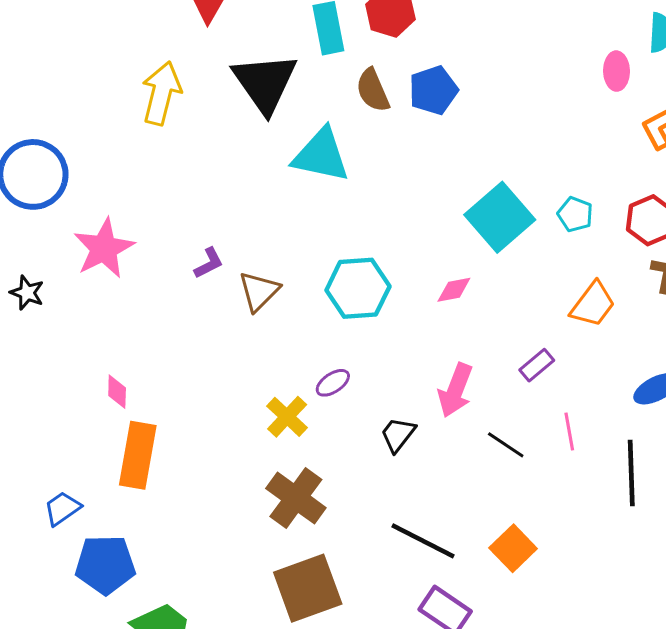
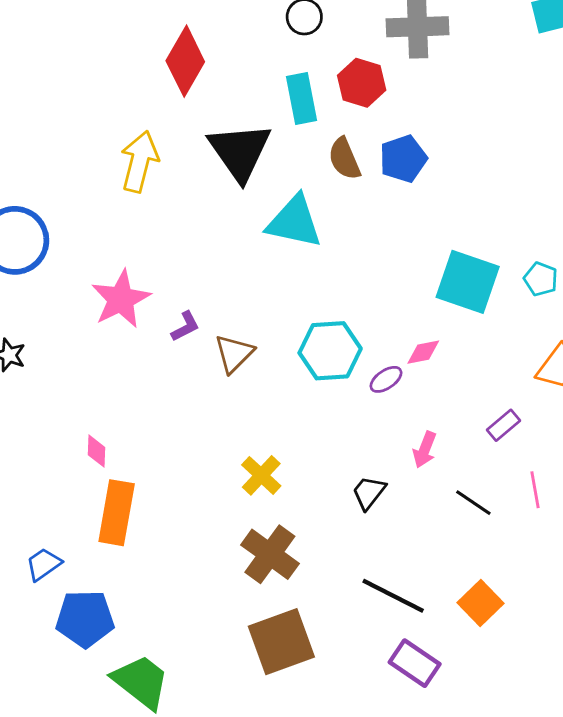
cyan square: (500, 217) -> (468, 282), turned -30
pink star: (104, 248) -> (121, 299), moved
purple ellipse: (333, 383) -> (386, 379), moved
pink arrow: (455, 390) -> (425, 450), size x0.7

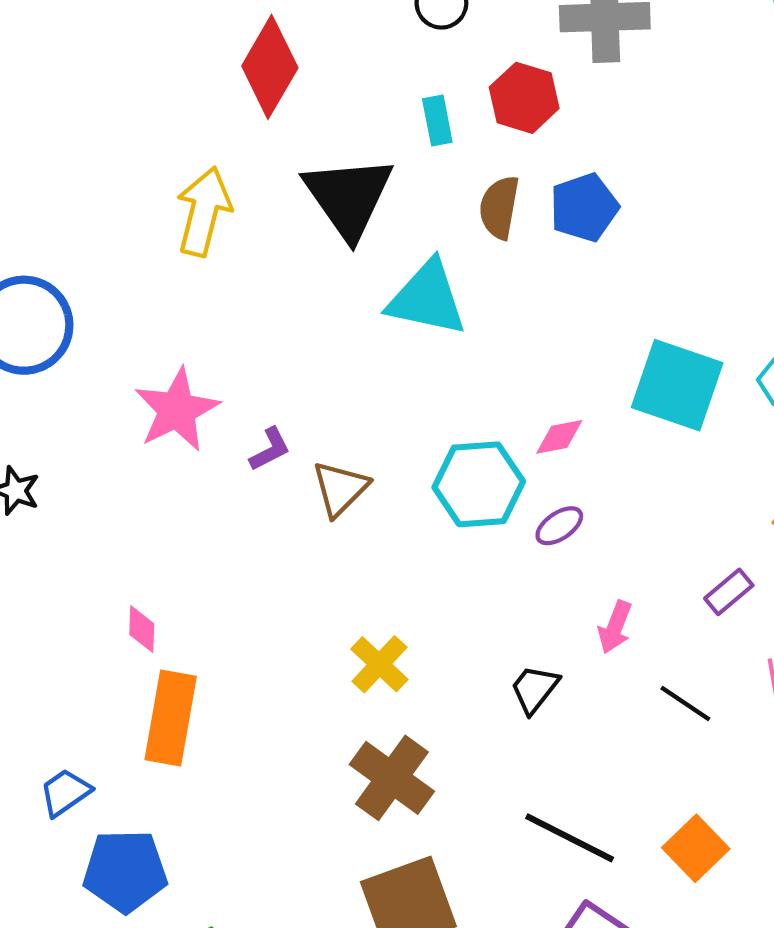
cyan rectangle: (301, 98) -> (437, 121), size x0.7
brown semicircle: (344, 159) -> (499, 207), turned 33
pink diamond: (423, 352) -> (559, 437), moved

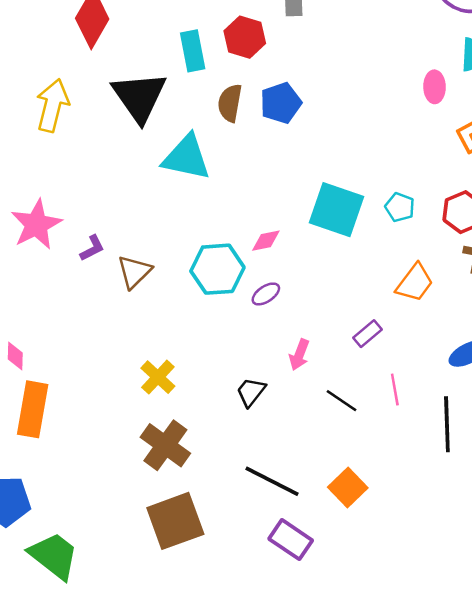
cyan rectangle: (437, 121) -> (193, 51), size x1.4

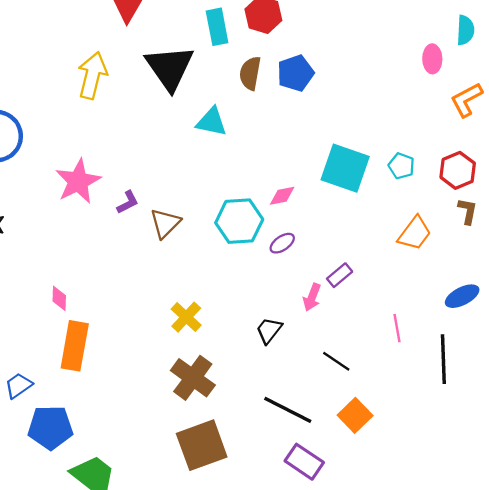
cyan triangle: (186, 158) -> (212, 122), size x0.7
purple rectangle: (368, 334) -> (340, 275), moved
black line: (341, 401) -> (336, 361), moved

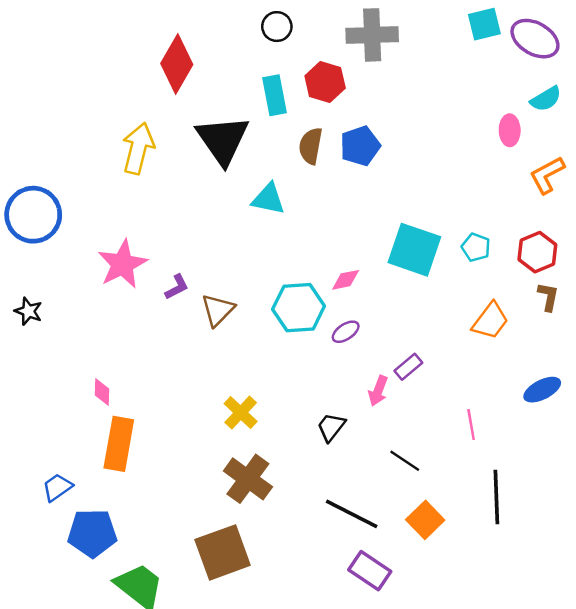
cyan semicircle: (465, 30) -> (546, 99), turned 56
black line: (443, 359) -> (496, 497), moved
brown square: (202, 445) -> (223, 552), moved

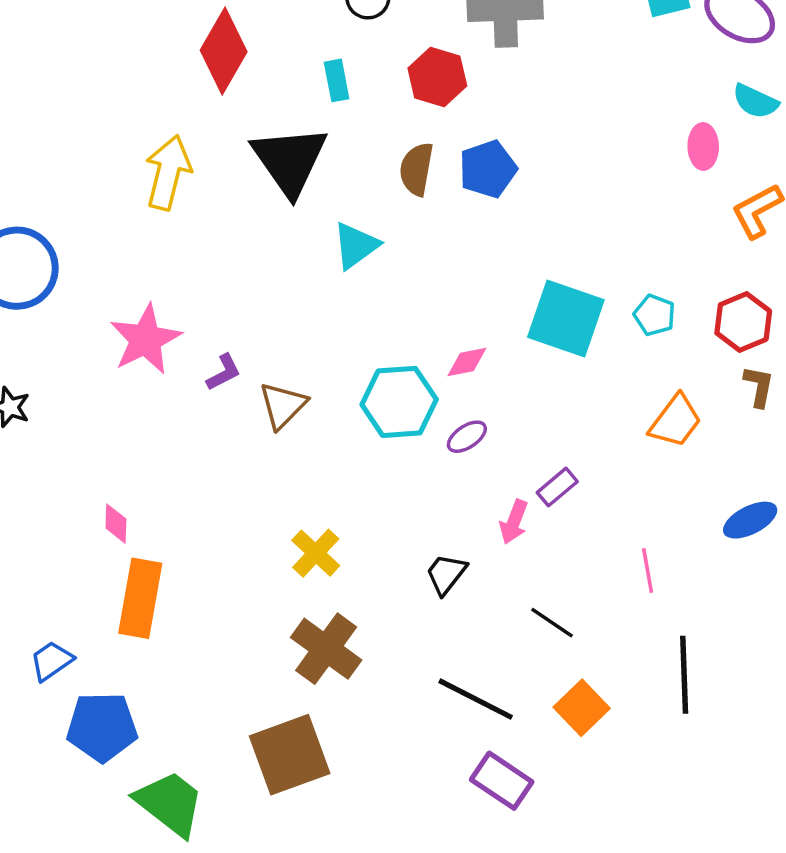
cyan rectangle: (274, 95) -> (337, 80), moved, size x0.7
cyan semicircle: (546, 99) -> (755, 101), turned 56
cyan triangle: (268, 199) -> (356, 246), turned -48

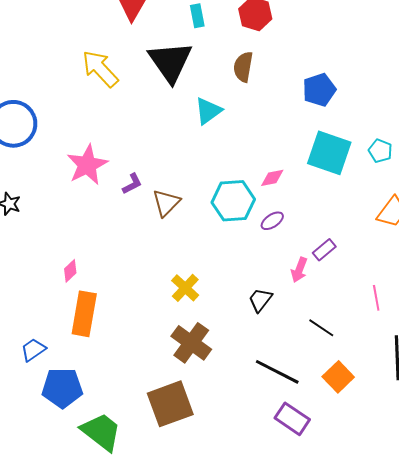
blue pentagon: (488, 169) -> (319, 90), moved
yellow arrow: (168, 173) -> (100, 69), turned -57
pink diamond: (116, 524) -> (70, 271), turned 45

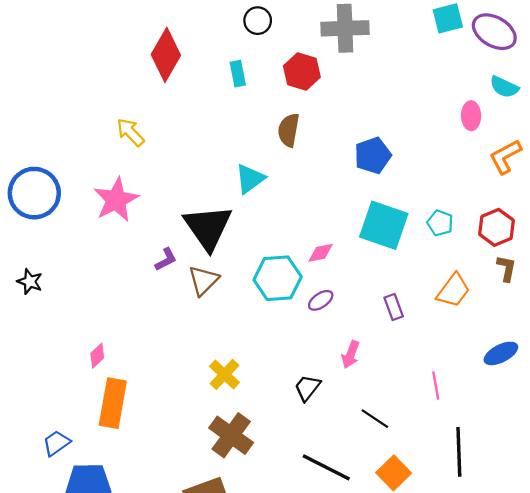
black triangle: (170, 62) -> (208, 227), moved
yellow arrow: (100, 69) -> (130, 132), size x0.7
pink star: (87, 165) -> (116, 200), moved
purple rectangle: (324, 250) -> (394, 307), moved, turned -70

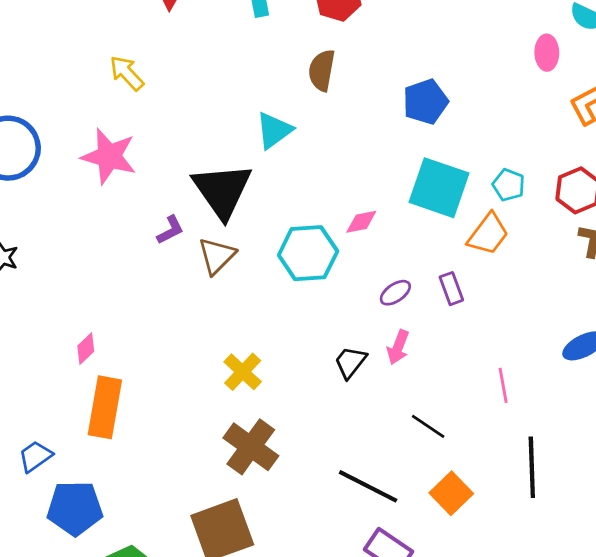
pink star: (116, 200) -> (109, 156), turned -30
orange trapezoid: (453, 290) -> (488, 234), moved
purple ellipse: (321, 300) -> (395, 293), moved
black trapezoid: (307, 388) -> (350, 362), moved

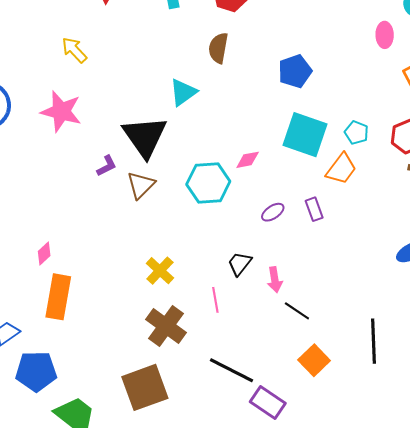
pink arrow: (398, 347) -> (275, 280), moved, turned -30
pink line: (503, 385) -> (215, 300), moved
black line: (368, 486) -> (231, 370), moved

